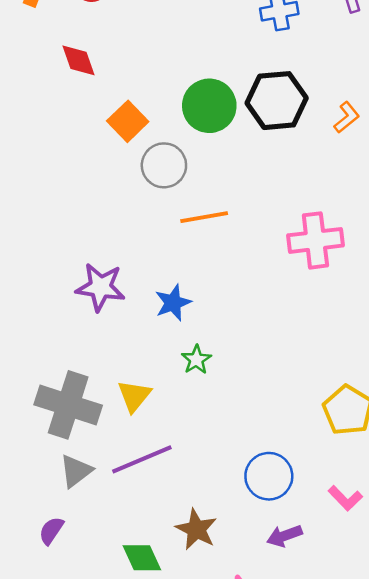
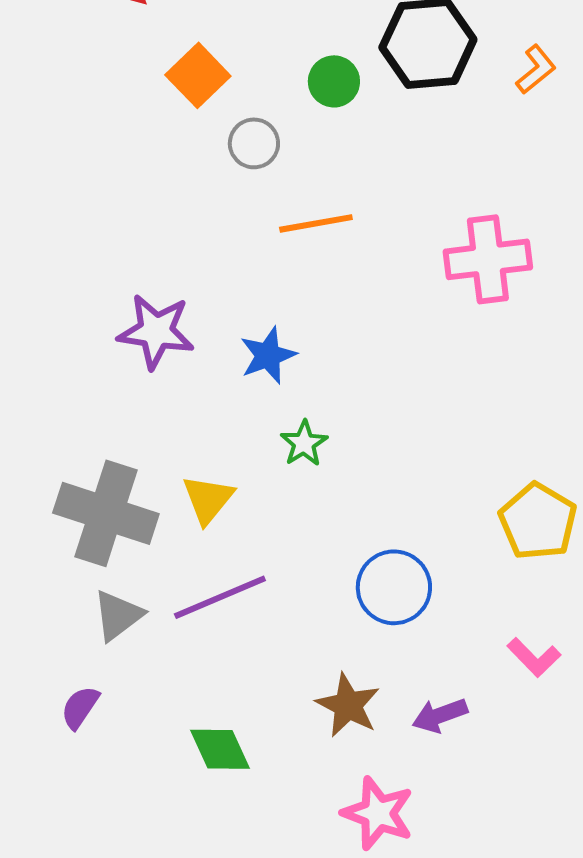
green circle: (209, 106) -> (334, 81), moved, size x0.6
gray circle: (164, 165) -> (254, 143), size x0.7
blue circle: (269, 476) -> (394, 587), moved
brown star: (196, 529) -> (348, 705), moved

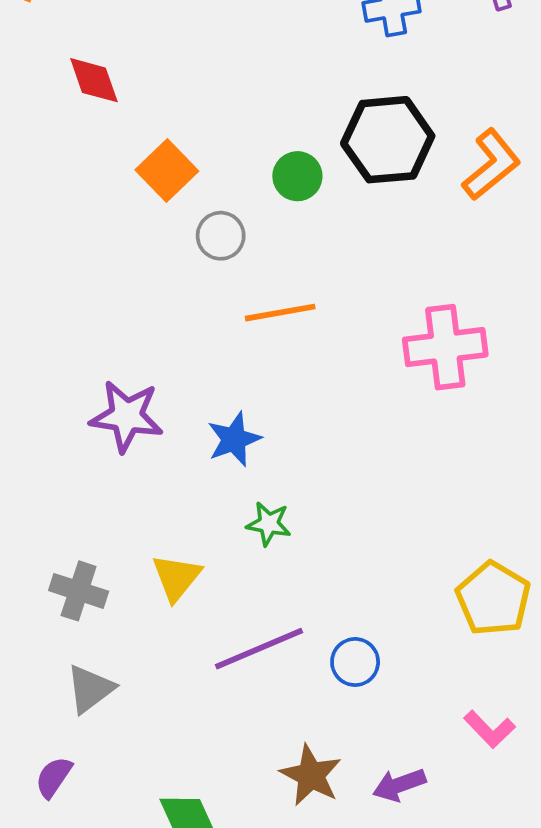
orange L-shape: (536, 69) -> (491, 165), size x1.5
green star: (304, 443) -> (269, 524), turned -30
gray cross: (106, 513) -> (79, 591), size x0.6
blue circle: (394, 587) -> (355, 662), size x0.7
purple line: (220, 597) -> (259, 649), moved

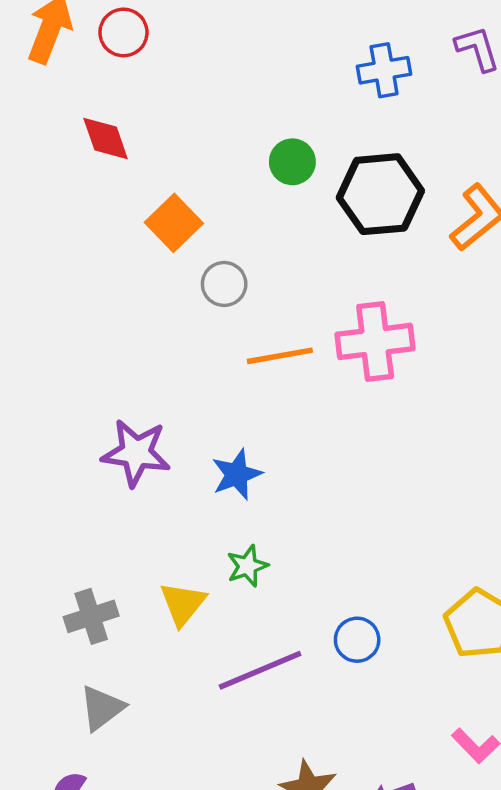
green circle: (297, 176) -> (292, 162), moved
pink cross: (445, 347) -> (375, 341), moved
green star: (269, 524) -> (247, 566), moved, turned -30
gray cross: (79, 591) -> (91, 616), turned -36
blue circle: (355, 662) -> (357, 640), moved

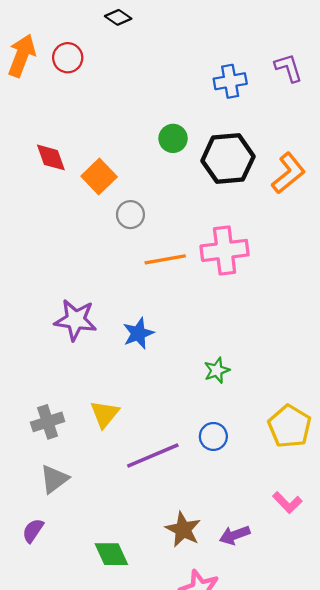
red diamond: (106, 138) -> (51, 157), moved
green star: (247, 566) -> (217, 370), moved

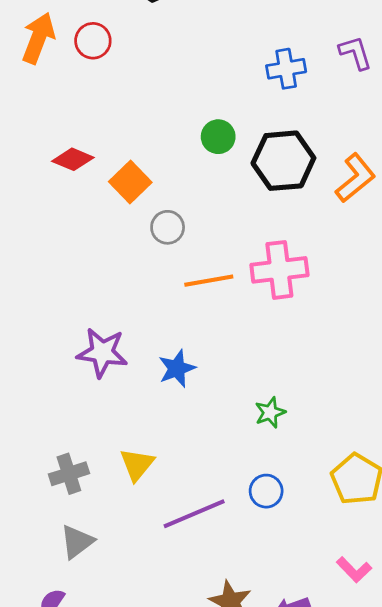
red diamond: (51, 157) -> (73, 159), turned -48

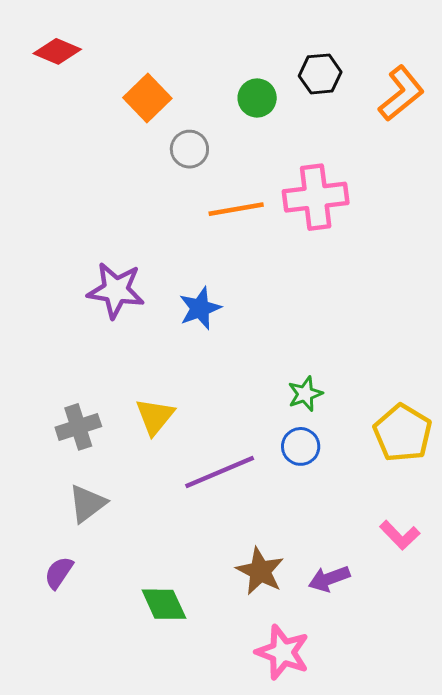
green circle: (218, 137) -> (257, 98), moved
red diamond: (73, 159) -> (57, 51), moved
black hexagon: (283, 161) -> (320, 74), size x0.6
green star: (270, 412) -> (305, 394), moved

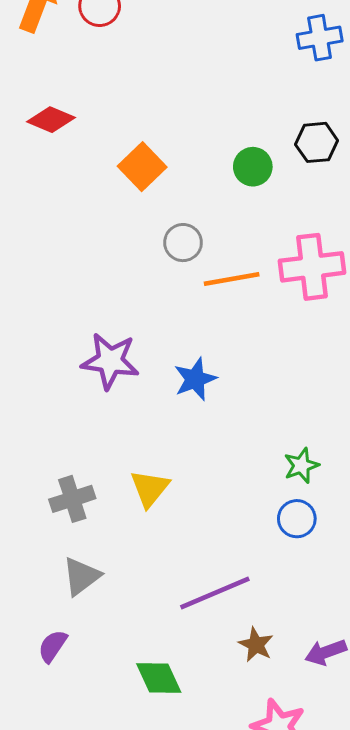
gray circle: (189, 149) -> (183, 243), moved
purple line: (220, 472) -> (215, 593), moved
brown star: (260, 571) -> (256, 645), size x0.7

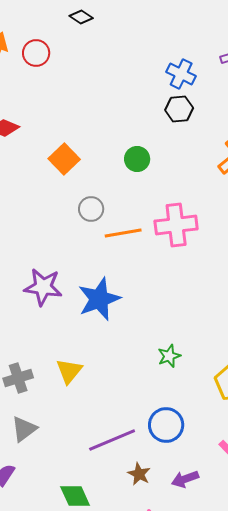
blue cross: (320, 38) -> (181, 74), turned 36
black hexagon: (317, 142) -> (179, 109), moved
blue star: (195, 379) -> (99, 299), size x1.5
blue circle: (297, 519) -> (166, 425), moved, size x1.4

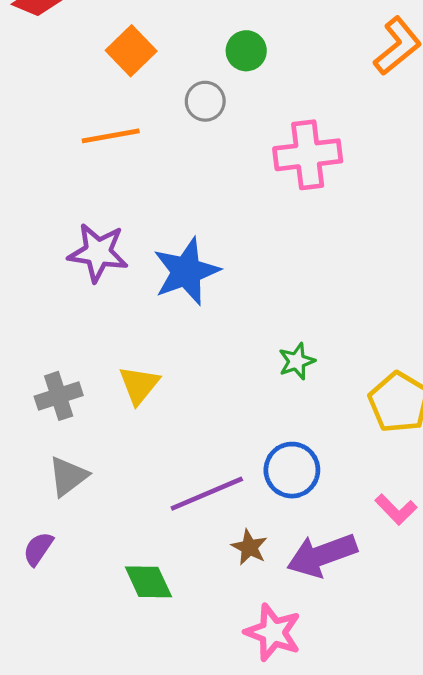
gray circle: (91, 209) -> (205, 101), moved
orange line: (123, 233) -> (111, 136), moved
purple arrow: (185, 479) -> (322, 555), size x1.6

